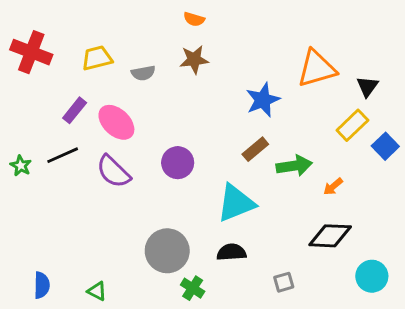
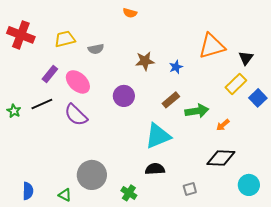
brown star: (194, 60) -> (145, 61), moved
blue star: (263, 100) -> (176, 67), size x0.6
purple circle: (178, 163) -> (124, 96), moved
gray circle: (167, 251) -> (92, 175), moved

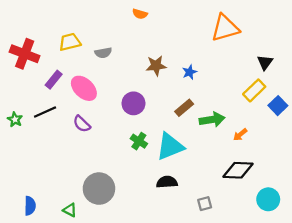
red cross: (21, 35) -> (25, 54), moved
orange triangle: (212, 46) -> (225, 28), moved
purple semicircle: (76, 115) -> (82, 124), size x0.7
green cross: (129, 193) -> (139, 141), moved

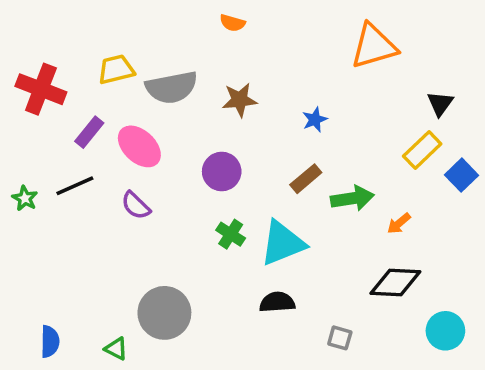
gray semicircle: (103, 53) -> (172, 87), size x1.8
brown star: (156, 66) -> (240, 100), moved
gray square: (205, 204) -> (340, 338), turned 32

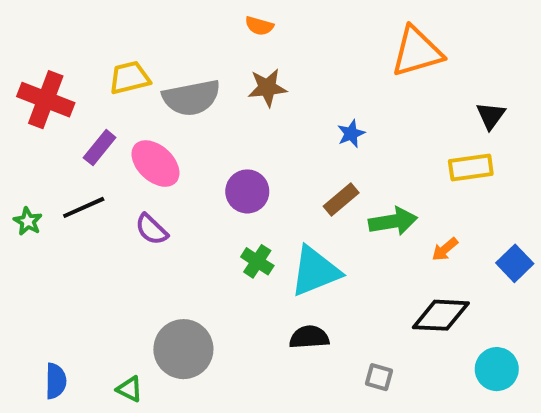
brown star: (240, 100) -> (267, 88), moved
yellow rectangle: (422, 150) -> (471, 168), turned 36
blue square: (462, 175) -> (515, 263), moved

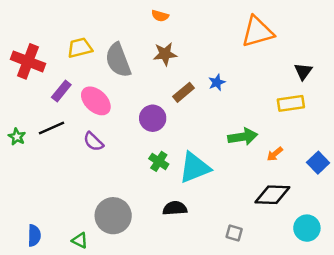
gray semicircle: (191, 98) -> (118, 60), turned 80
brown rectangle: (341, 199) -> (184, 92), moved
black semicircle: (309, 337) -> (175, 208), moved

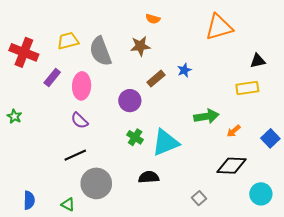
orange semicircle: (160, 16) -> (153, 19), moved
black triangle: (303, 71) -> (258, 61), turned 42
pink ellipse: (96, 101) -> (82, 86), turned 50
black line: (51, 128) -> (75, 155), moved
gray square: (234, 233) -> (199, 198), turned 32

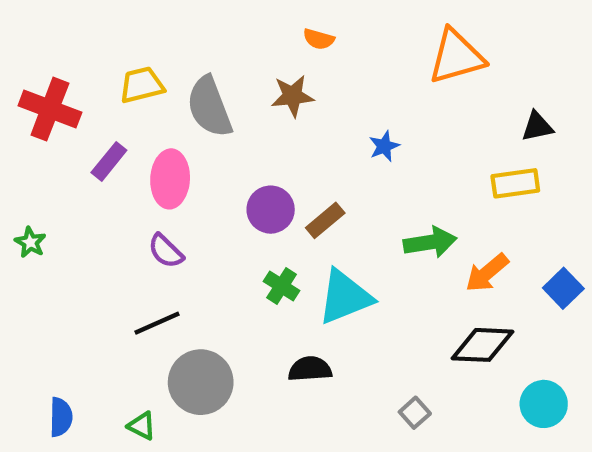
brown rectangle: (156, 79) -> (325, 220), moved
orange arrow: (234, 131) -> (487, 273), size x1.5

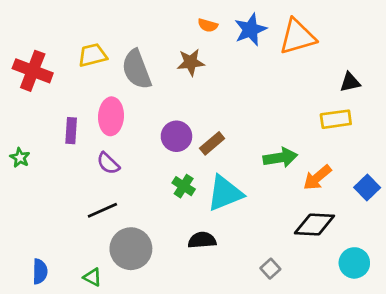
blue star: (384, 146) -> (250, 30), moved, size x1.6
purple rectangle: (109, 161) -> (71, 131), moved, turned -35

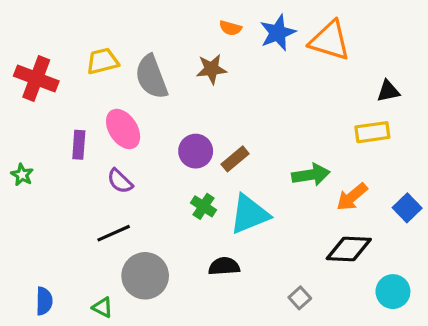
orange triangle: (297, 37) -> (330, 41), turned 33
pink ellipse: (111, 116) -> (123, 129), turned -36

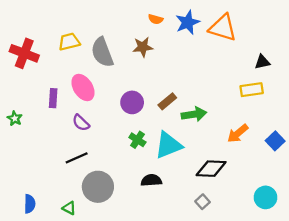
brown rectangle: (235, 159) -> (167, 101), moved
green arrow: (311, 175) -> (194, 114), moved
black diamond: (349, 249) -> (211, 169), moved

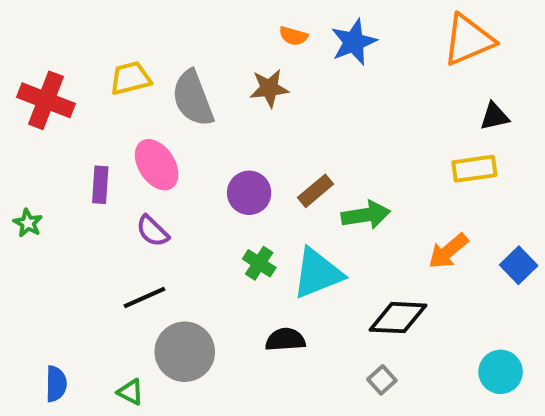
orange triangle: (223, 28) -> (468, 40), moved, turned -40

